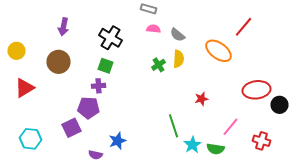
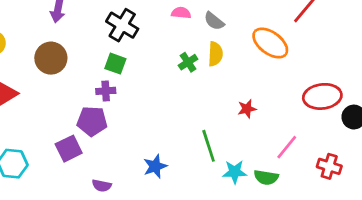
blue star: (118, 141) -> (155, 166), moved
cyan star: (192, 145) -> (235, 172), turned 30

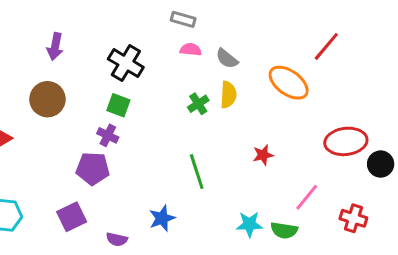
purple cross: (106, 91) -> (108, 135), turned 30
green line: (209, 146) -> (197, 172), moved
purple square: (69, 149) -> (72, 217), moved
purple semicircle: (102, 186) -> (117, 239), moved

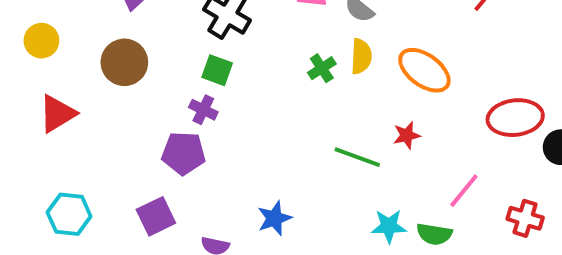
orange ellipse: (289, 83) -> (424, 70), moved
green line: (197, 172) -> (357, 157), moved, turned -52

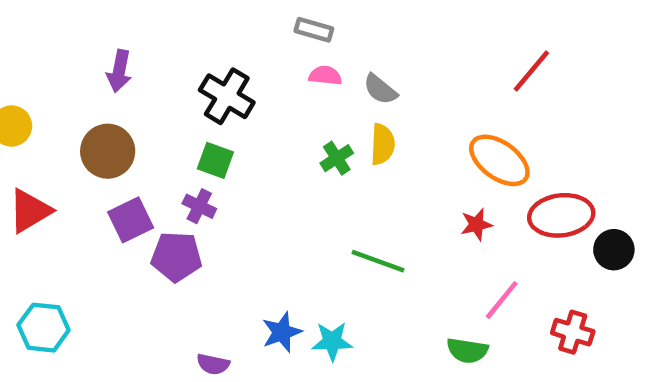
orange ellipse: (424, 70) -> (499, 160), moved
red star: (407, 135) -> (476, 224), moved
purple square: (156, 216) -> (131, 220), moved
cyan star: (389, 226) -> (332, 341), moved

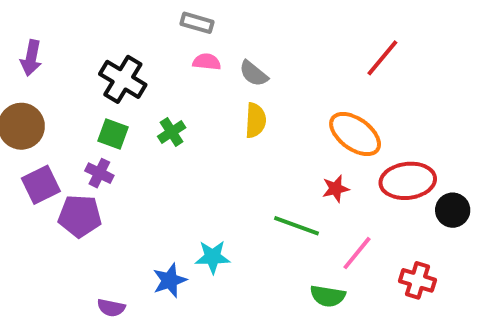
green cross: (337, 158) -> (172, 132), moved
green line: (378, 261) -> (297, 226), moved
cyan star: (332, 341) -> (213, 257), moved

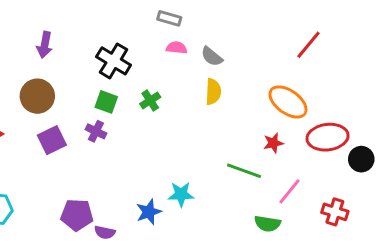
purple pentagon: (80, 216) -> (77, 215), moved

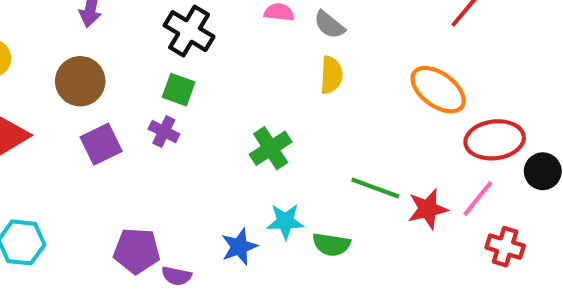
green cross: (150, 100) -> (271, 148), moved, size x1.4
red star: (273, 143) -> (428, 209), moved, size x1.4
pink line: (289, 191) -> (478, 198), moved
green semicircle: (267, 224) -> (331, 244), moved

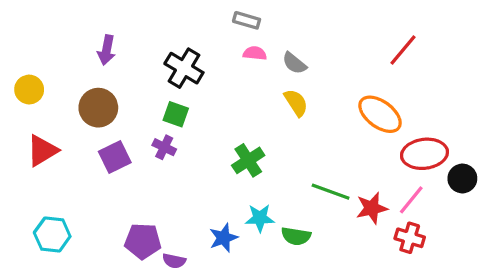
yellow semicircle: (331, 75) -> (296, 103), turned -36
red cross: (505, 247) -> (410, 238), moved

